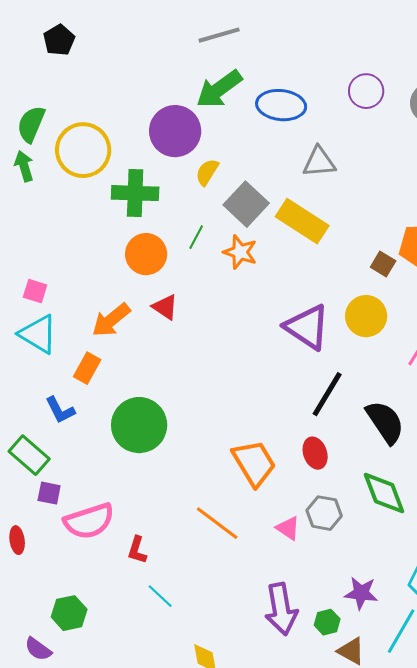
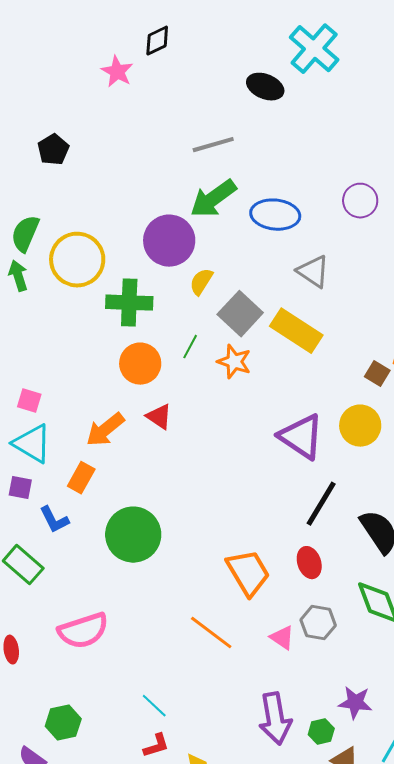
gray triangle: (319, 162) -> (313, 272), turned 39
purple square: (49, 493) -> (20, 488), moved
red L-shape: (137, 550) -> (156, 746), moved, turned -124

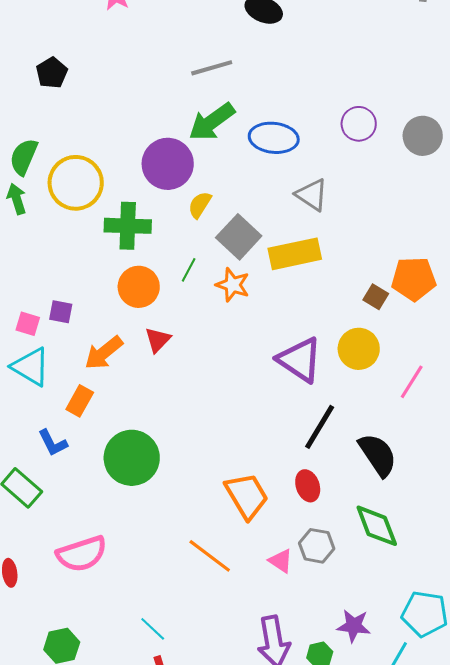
yellow rectangle: (296, 331) -> (295, 254), turned -45
red triangle: (159, 417) -> (158, 340), turned 40
purple square: (20, 488) -> (61, 312), moved

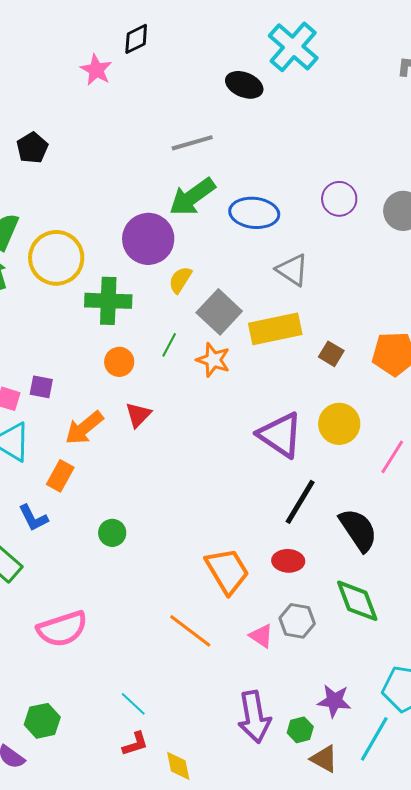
orange circle: (139, 287) -> (119, 362), size x0.7
brown square: (376, 297) -> (331, 354), moved
green circle: (132, 458) -> (112, 533), size x0.5
red ellipse: (308, 486) -> (288, 561), turned -68

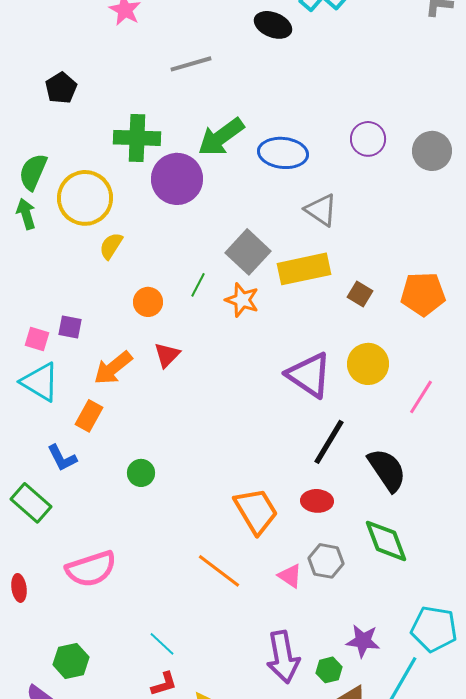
gray line: (192, 143) -> (191, 64), moved
yellow semicircle: (180, 280) -> (111, 246), moved
green cross: (108, 301) -> (137, 138), moved

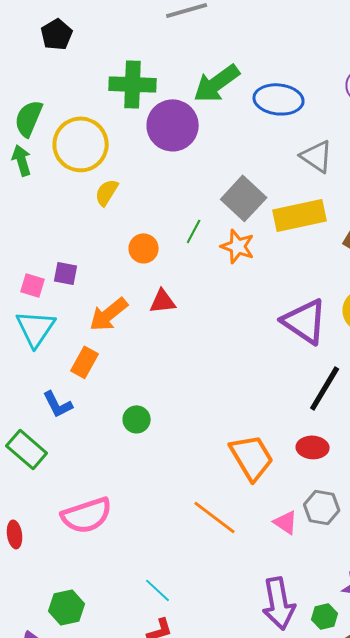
red triangle: (167, 355) -> (163, 301), turned 40
cyan triangle: (40, 382) -> (36, 328), turned 33

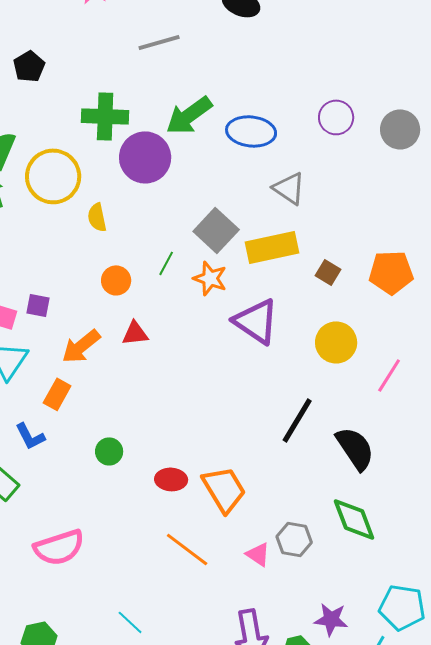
yellow semicircle: (107, 192) -> (97, 217), moved, turned -44
purple triangle: (305, 321) -> (256, 321), moved
red ellipse: (313, 447) -> (171, 479), moved

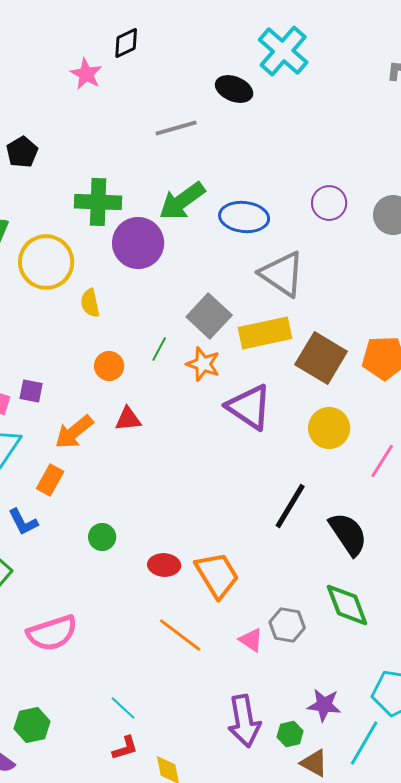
gray line: (159, 42) -> (176, 128), moved
gray triangle: (289, 188) -> (282, 274), size x1.4
brown square: (328, 272) -> (321, 358), size x2.0

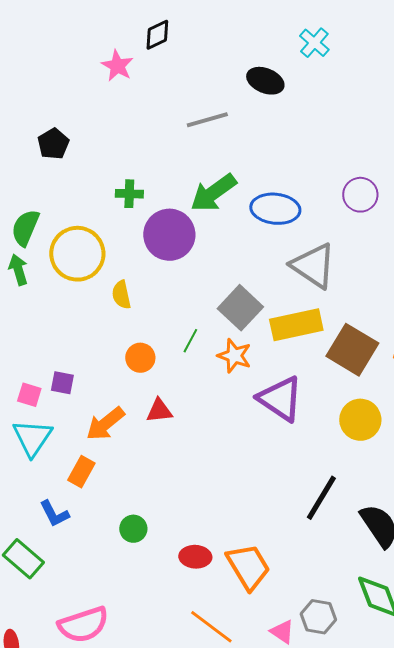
cyan cross: (283, 51) -> (314, 43), size x0.6
green cross: (98, 202) -> (129, 194), size x0.6

